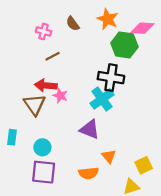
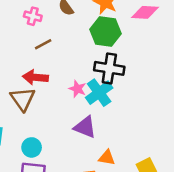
green hexagon: (124, 45) -> (105, 31), moved
pink star: (60, 96) -> (77, 89), moved
orange triangle: (109, 156) -> (107, 158), turned -40

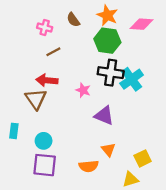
cyan cross: (99, 93) -> (132, 79), moved
purple triangle: (85, 127) -> (104, 116), moved
orange triangle: (107, 158) -> (108, 150), turned 40

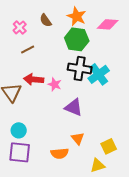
pink cross: (45, 27) -> (20, 27), turned 32
red arrow: (47, 80) -> (34, 79), moved

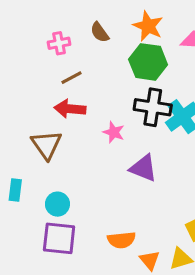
pink cross: (20, 27) -> (59, 43), turned 32
red arrow: (34, 79) -> (70, 109), moved
orange triangle: (78, 138) -> (150, 260), moved

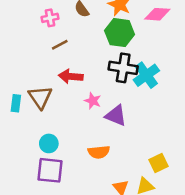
red arrow: (70, 109) -> (71, 76), moved
pink star: (114, 132) -> (93, 101), moved
cyan rectangle: (15, 190) -> (16, 103), moved
orange semicircle: (121, 240) -> (99, 152), moved

